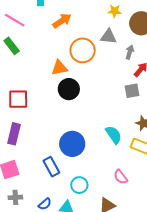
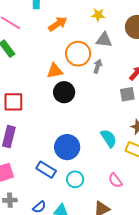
yellow star: (115, 11) -> (98, 15), moved
gray arrow: (130, 52) -> (98, 66), moved
blue rectangle: (51, 167) -> (46, 170), turned -30
cyan circle: (79, 185) -> (75, 179), moved

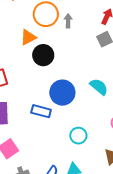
blue circle: (67, 147) -> (62, 93), moved
blue rectangle: (46, 170) -> (41, 111), moved

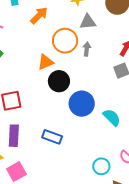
blue circle: (62, 93) -> (82, 104), moved
cyan circle: (78, 136) -> (101, 166), moved

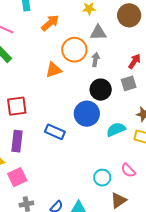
black circle: (59, 81) -> (101, 90), moved
cyan semicircle: (112, 117) -> (116, 129), turned -72
blue rectangle: (52, 137) -> (55, 132), moved

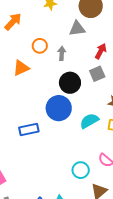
gray triangle: (98, 33) -> (77, 29), moved
orange circle: (74, 50) -> (40, 46), size x0.6
blue rectangle: (55, 132) -> (29, 130), turned -30

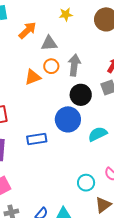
gray triangle: (77, 29) -> (49, 43), moved
orange circle: (40, 46) -> (51, 66), moved
gray arrow: (62, 53) -> (74, 65), size x1.5

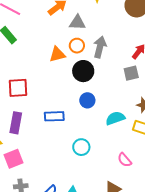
black circle: (81, 95) -> (83, 71), moved
blue circle: (68, 119) -> (87, 100), size x0.6
cyan circle: (86, 183) -> (81, 147), moved

